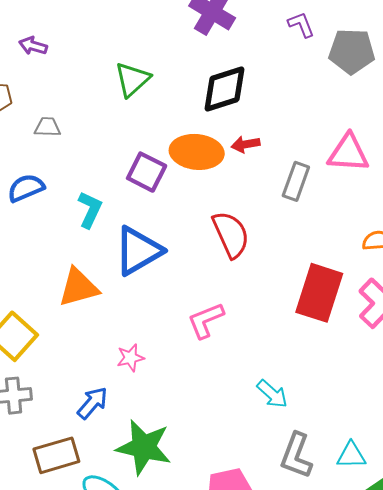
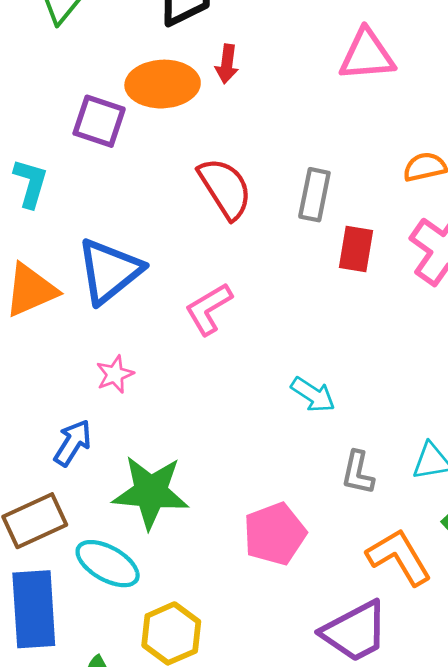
red arrow: (246, 144) -> (227, 64), turned -64
gray rectangle: (296, 181) -> (314, 195), moved
blue triangle: (138, 251) -> (109, 271), moved
red rectangle: (319, 293) -> (356, 249), size x0.6
gray L-shape: (296, 456) -> (358, 473), size x0.7

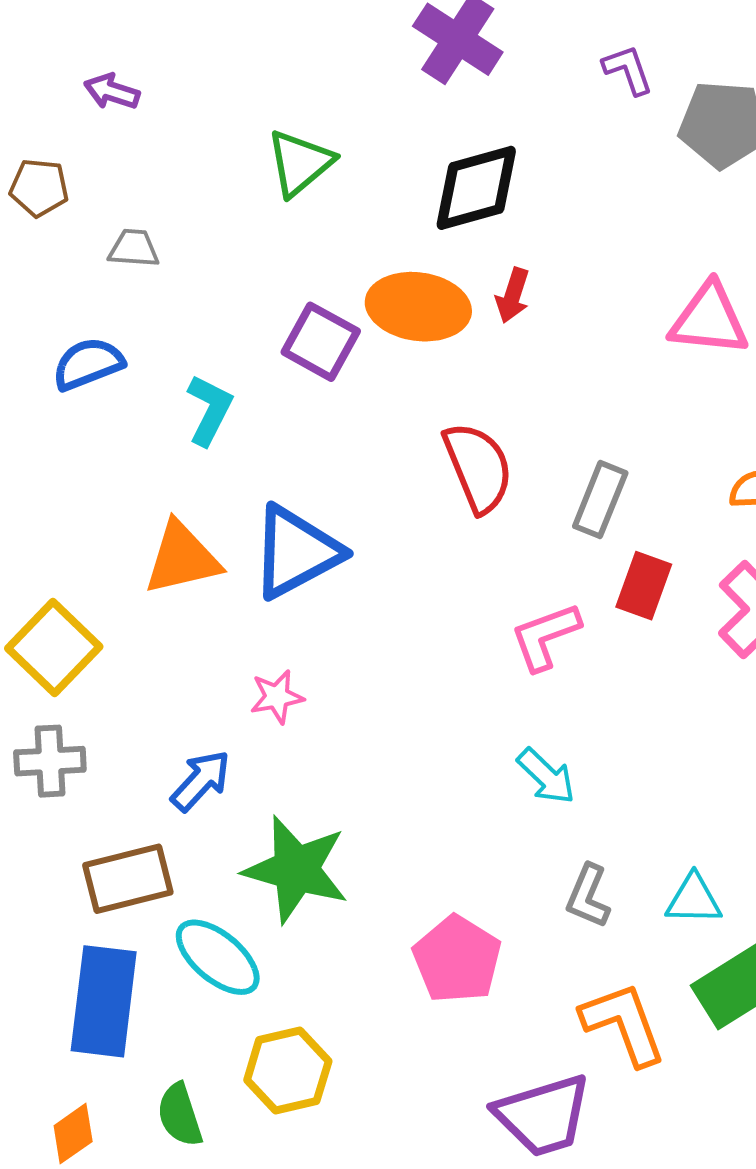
pink L-shape: (209, 309) -> (545, 636), moved
pink pentagon: (275, 534) -> (457, 959), turned -30

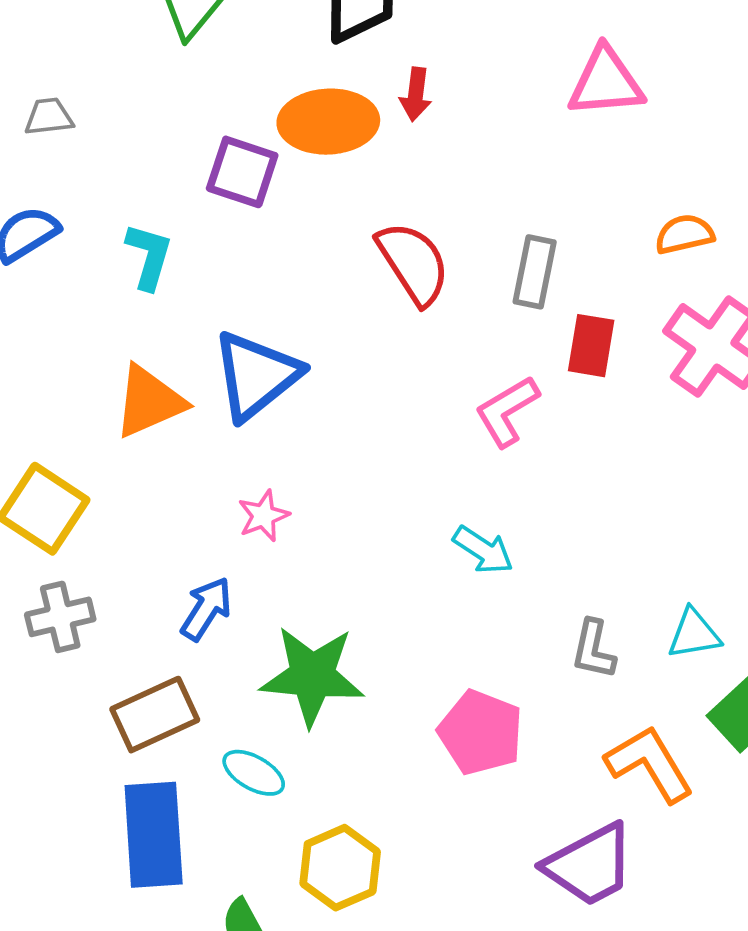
cyan arrow: (546, 776) -> (483, 550), moved
cyan ellipse: (218, 957) -> (254, 773), size x0.7

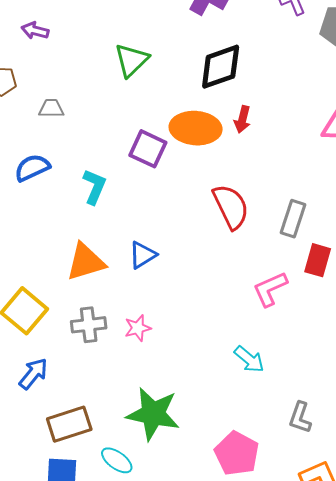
blue triangle: (256, 375) -> (143, 255), size x0.6
blue arrow: (206, 609) -> (33, 374), moved
gray cross: (60, 617) -> (89, 325), moved

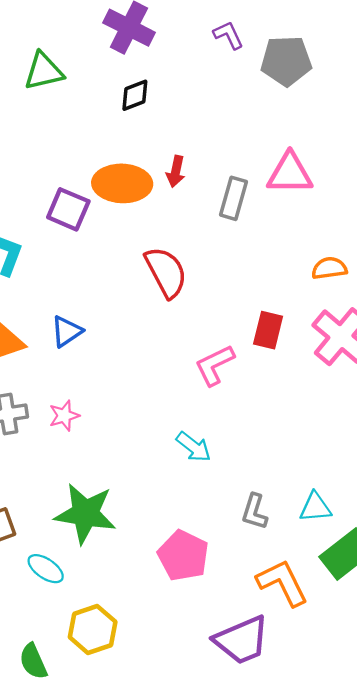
green triangle: (131, 60) -> (44, 71), moved, turned 33
black diamond: (221, 67) -> (135, 95), moved, size x0.6
gray rectangle: (293, 219) -> (234, 198), moved

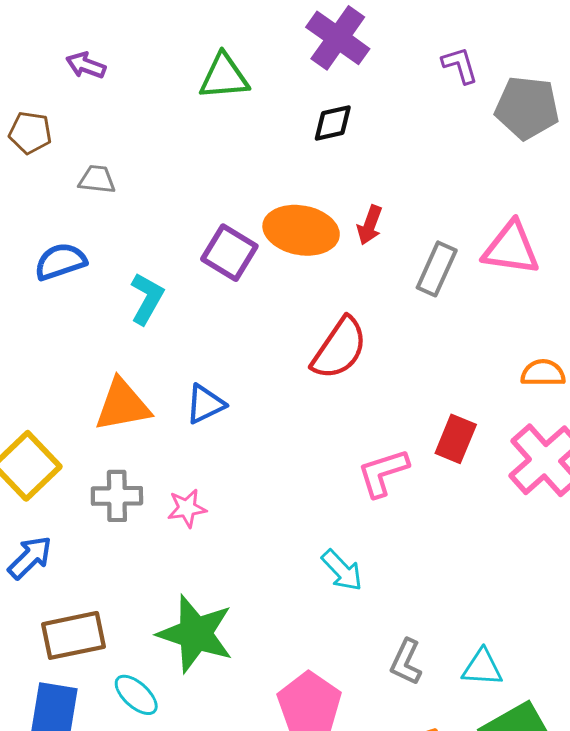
red semicircle: (166, 272) -> (339, 348), turned 54

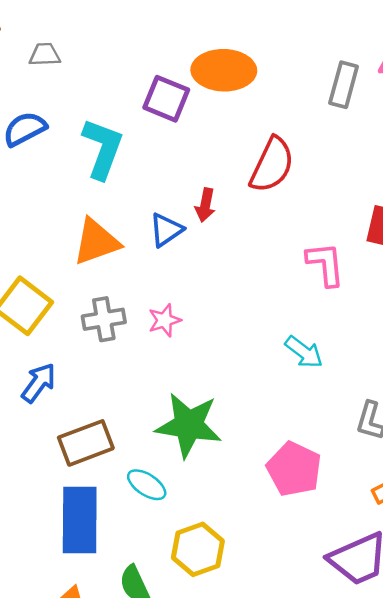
red arrow: (370, 225) -> (205, 205), moved
cyan L-shape: (147, 299) -> (103, 149), size x1.4
pink L-shape: (383, 473) -> (325, 264), turned 111

